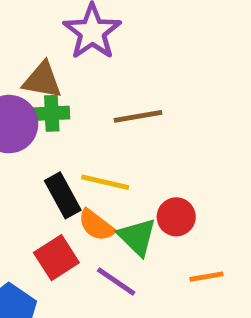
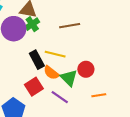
green cross: (52, 113) -> (32, 24), turned -32

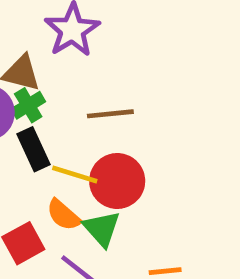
black rectangle: (37, 60) -> (33, 149), moved
red circle: (86, 69) -> (117, 181), moved, size x1.5

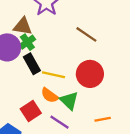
brown line: (110, 114) -> (86, 34), moved, turned 45
red circle: (117, 181) -> (90, 74), moved

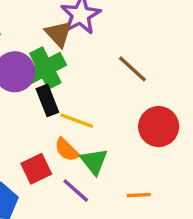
brown triangle: (23, 26) -> (59, 34), moved, turned 30
green cross: (27, 42) -> (45, 68), size x1.6
red circle: (90, 74) -> (159, 127), moved

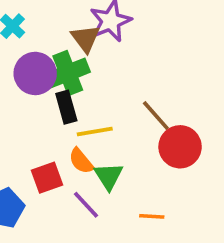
brown line: (132, 69) -> (156, 116), moved
yellow line: (77, 121) -> (95, 132), turned -36

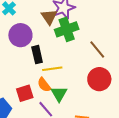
green cross: (68, 73) -> (67, 29), moved
brown line: (156, 116) -> (97, 50), moved

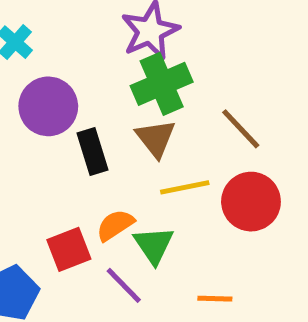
brown triangle: (49, 17) -> (156, 138), moved
yellow line: (52, 69) -> (185, 187), moved
orange semicircle: (44, 85) -> (115, 225), turned 98

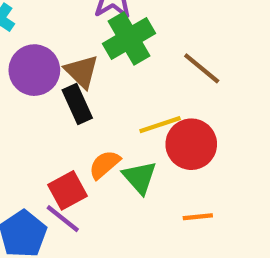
brown triangle: (156, 138) -> (82, 71), moved
red circle: (251, 202) -> (191, 144), moved
purple line: (124, 285) -> (63, 219), moved

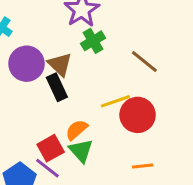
green cross: (129, 39) -> (93, 41), size x0.7
green triangle: (140, 177) -> (81, 151), moved

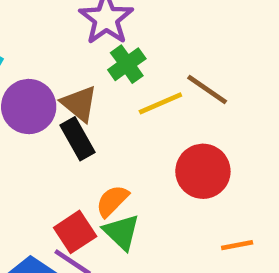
yellow line: (115, 101) -> (160, 103), moved
orange line: (143, 166) -> (237, 245), moved

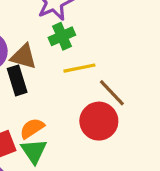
brown line: (207, 89) -> (112, 93), moved
brown triangle: (79, 104) -> (23, 57), turned -36

